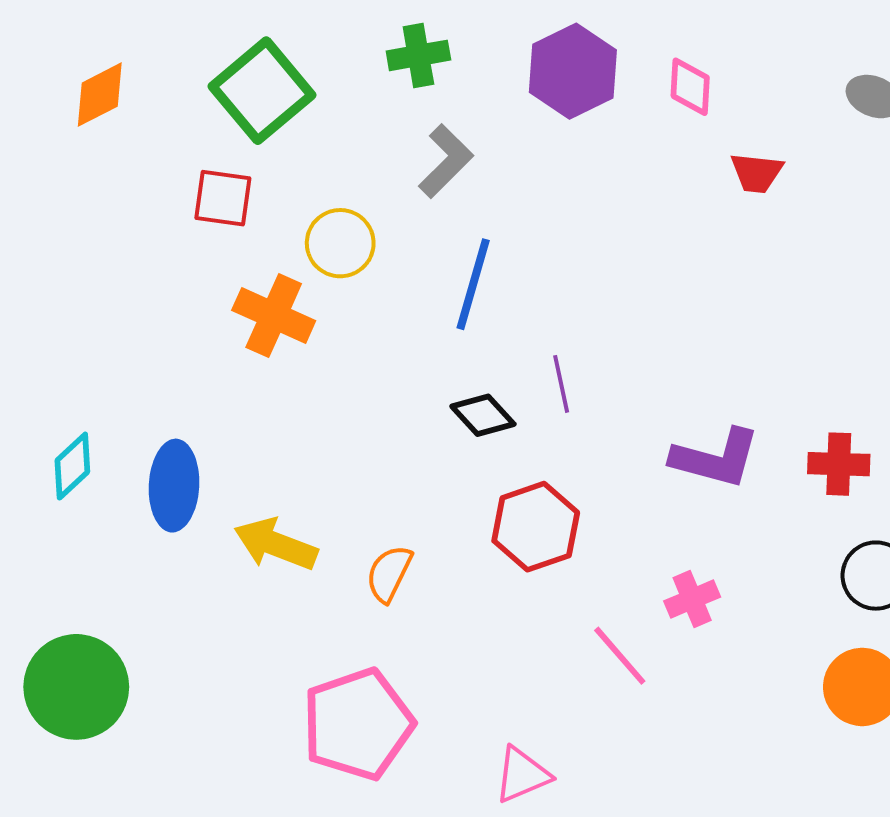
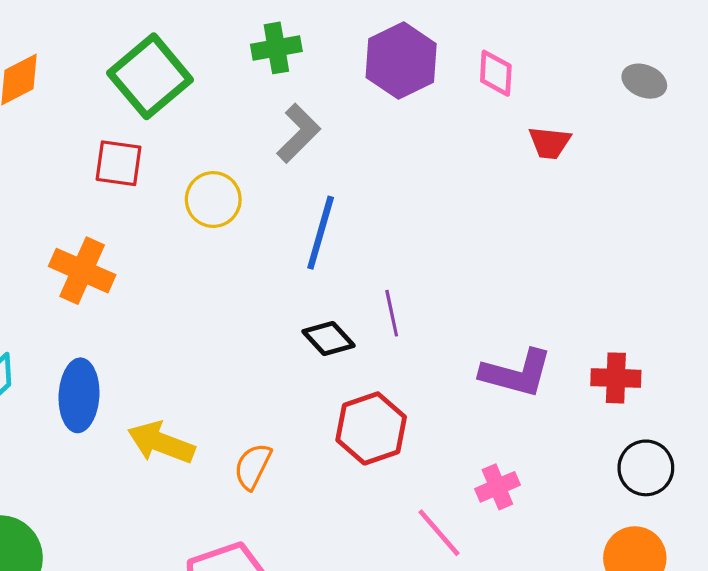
orange cross: (274, 315) -> (82, 271), moved

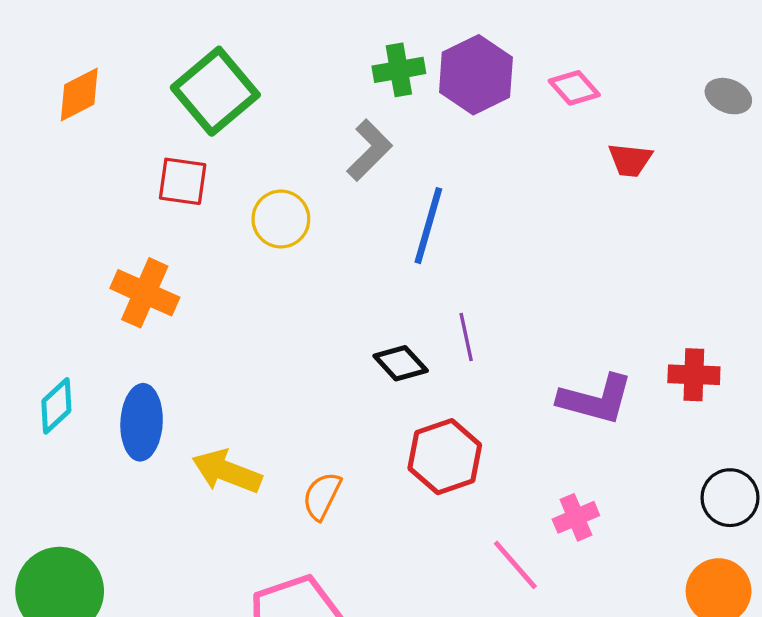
green cross: (276, 48) -> (399, 70), moved
pink diamond: (496, 73) -> (574, 88), turned -45
blue line: (321, 233) -> (428, 226), moved
red cross: (616, 378) -> (694, 375), moved

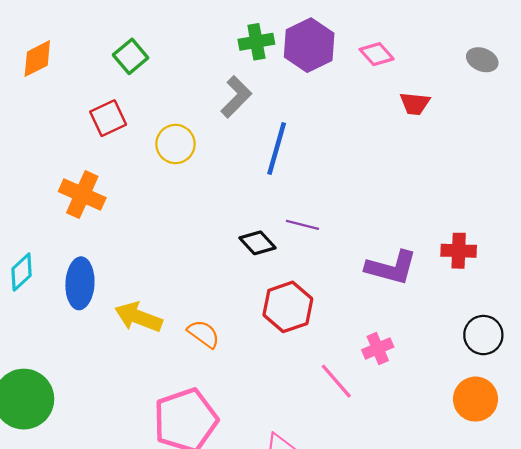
green square: (215, 91) -> (131, 56), size x0.6
red square: (183, 181) -> (108, 118), turned -33
purple line: (466, 337) -> (302, 225), turned -64
orange semicircle: (322, 496) -> (204, 334), turned 100

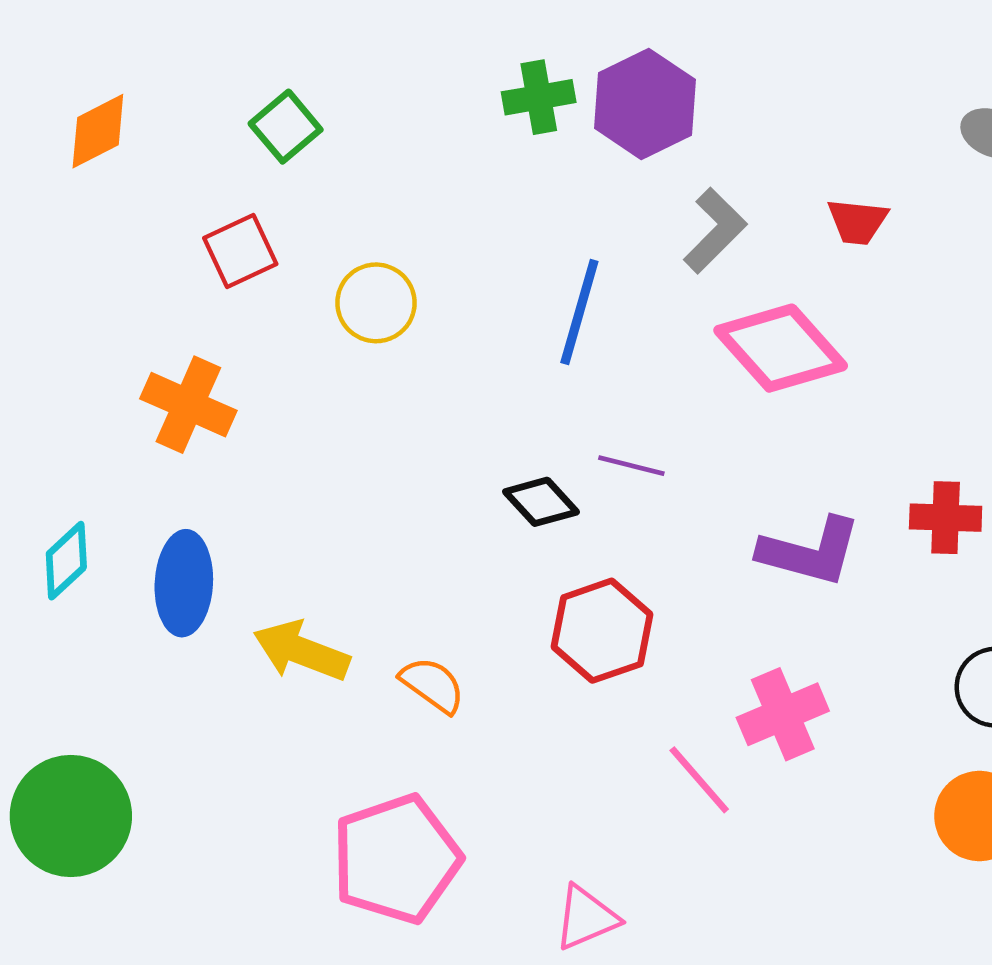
pink diamond: (377, 54) -> (781, 348), moved, size x1.8
gray L-shape: (236, 97) -> (715, 231), moved
pink cross: (378, 348) -> (783, 714), size x1.4

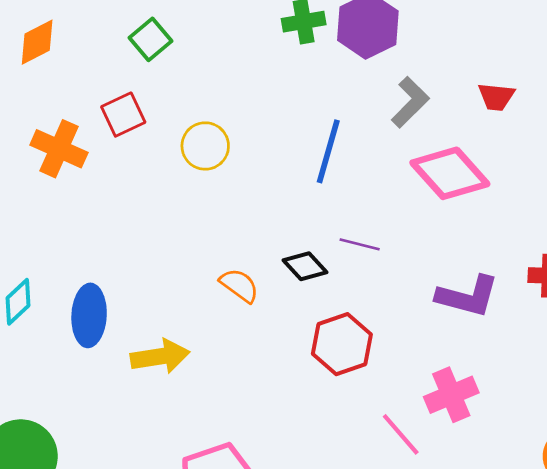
orange cross: (188, 405) -> (59, 149), moved
yellow arrow: (301, 651) -> (160, 356), turned 150
orange semicircle: (432, 685) -> (239, 285), moved

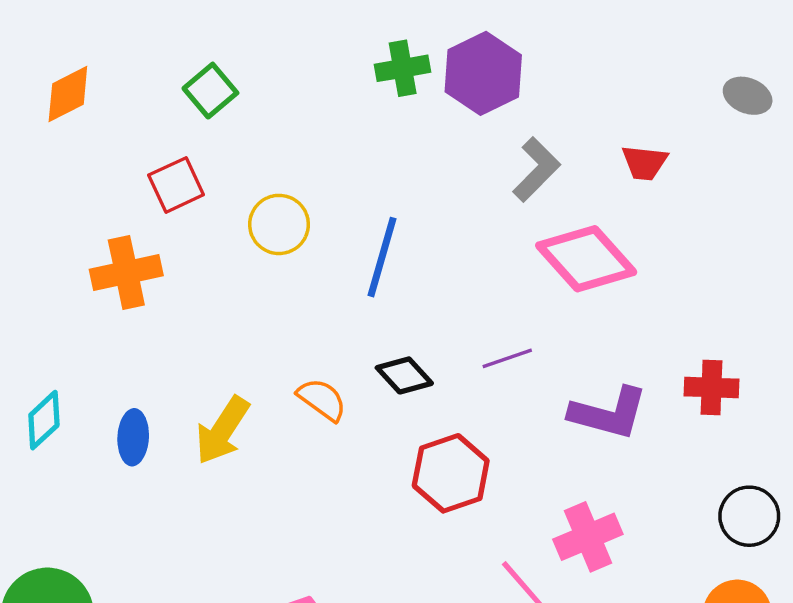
orange cross: (59, 149) -> (126, 272), moved, turned -36
blue line: (328, 151) -> (382, 257), moved
purple line: (360, 244) -> (507, 358), moved, turned -33
blue ellipse: (89, 315) -> (133, 437), size x0.7
yellow arrow: (160, 356) -> (222, 430), moved, turned 132

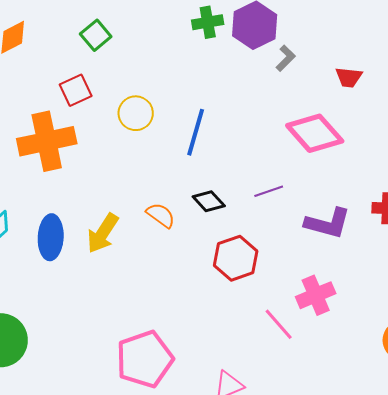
gray L-shape: (536, 170) -> (286, 58), moved, size x0.7
orange cross: (126, 272) -> (47, 141), size x1.4
blue ellipse: (133, 437) -> (51, 237), size x1.4

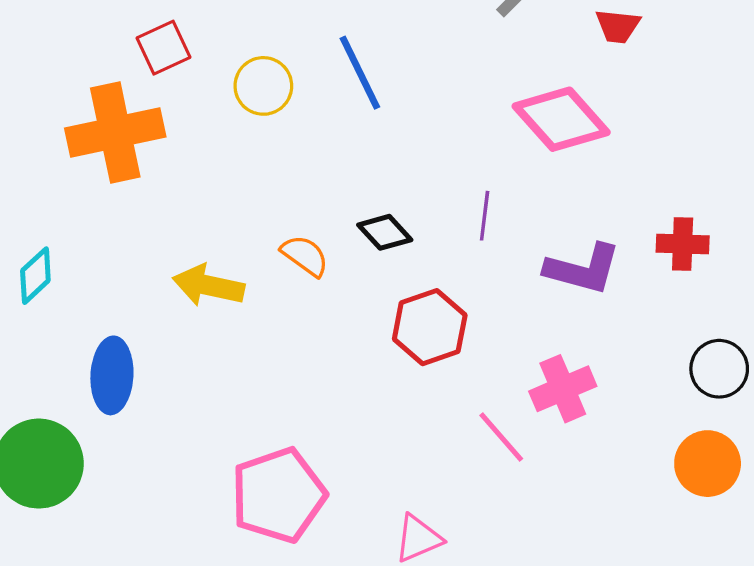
blue line: (196, 132) -> (360, 73), moved, turned -42
purple line: (269, 191) -> (485, 216), turned -64
yellow arrow: (103, 233) -> (208, 286), turned 69
blue ellipse: (51, 237) -> (112, 375), moved

